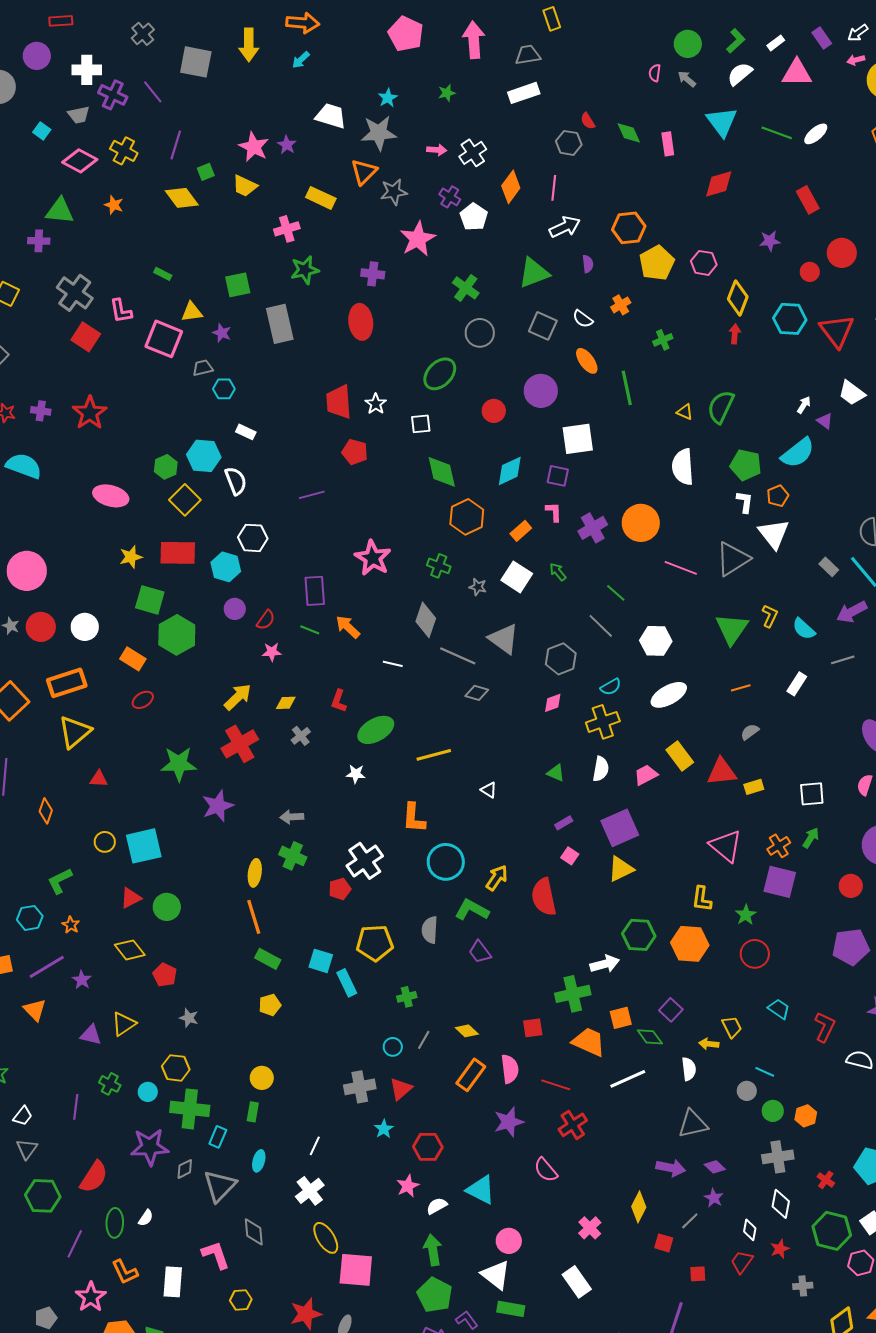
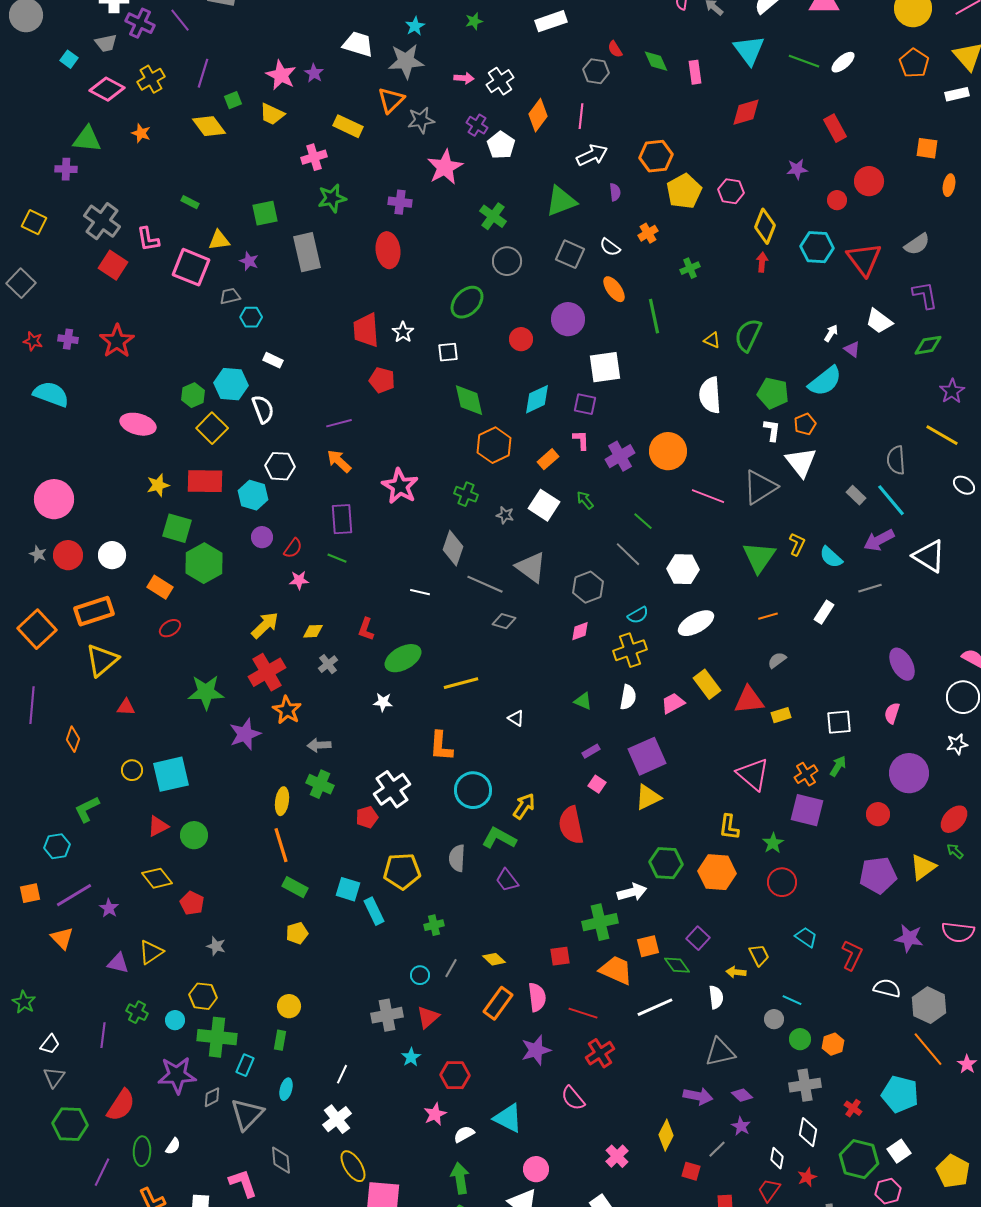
yellow cross: (124, 151) -> (151, 79), turned 32
orange arrow: (348, 627) -> (339, 461), moved
orange star: (71, 925) -> (287, 710), moved, size x1.6

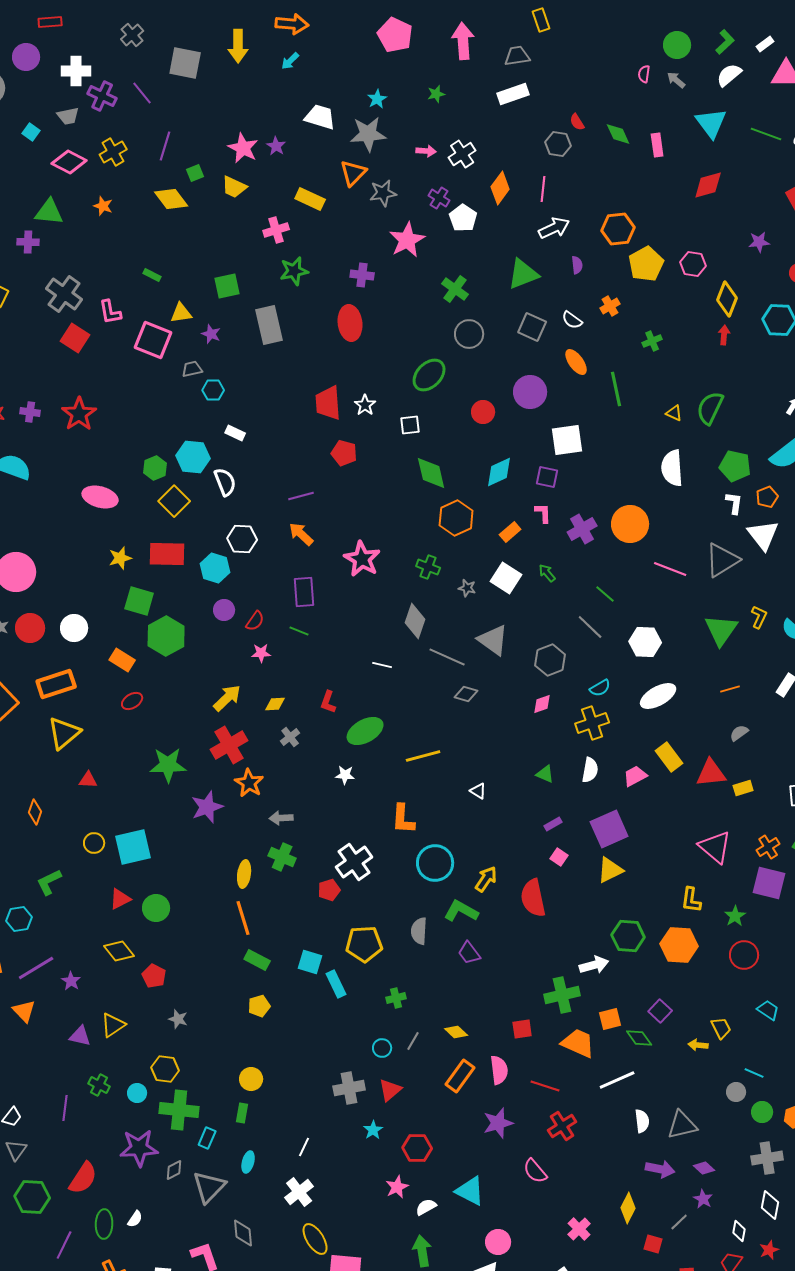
white semicircle: (716, 997) -> (642, 1121), moved

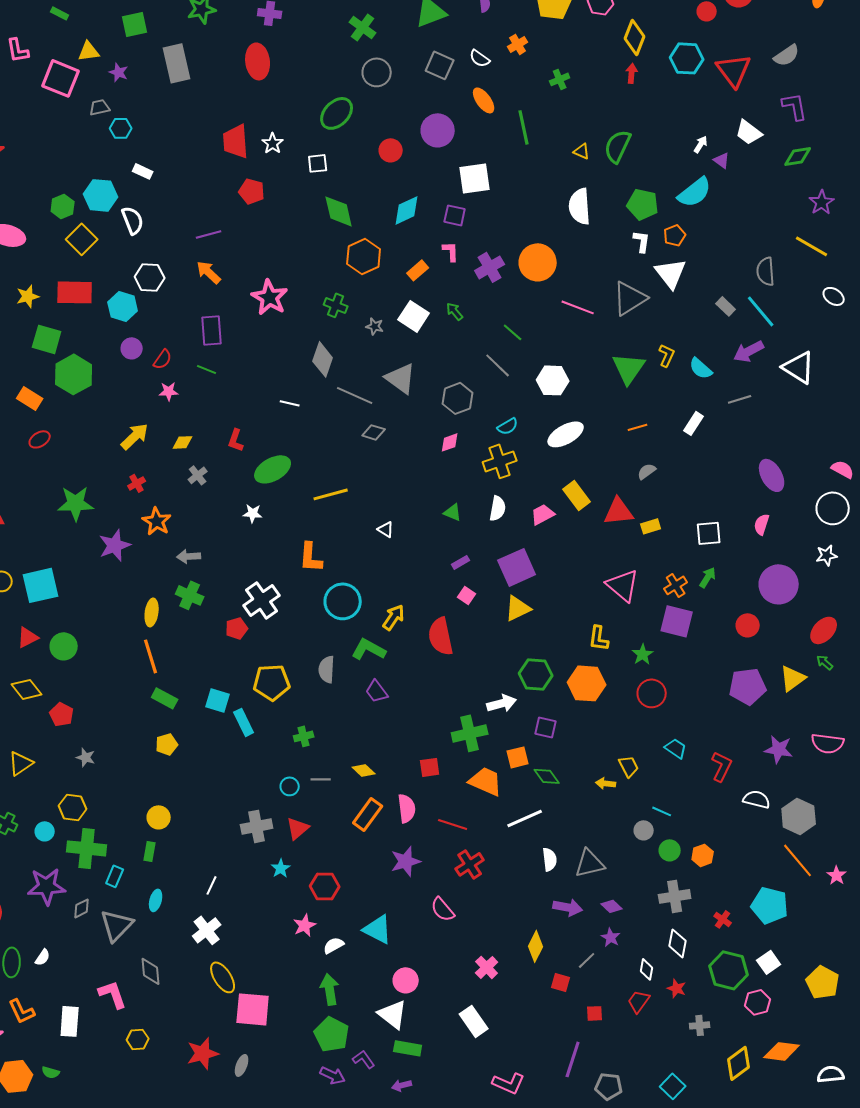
red cross: (229, 745) -> (137, 483), size x0.5
purple square: (660, 1011) -> (546, 727), moved, turned -30
gray line: (413, 1041) -> (321, 779), turned 60
red star: (769, 1250) -> (677, 988), turned -30

